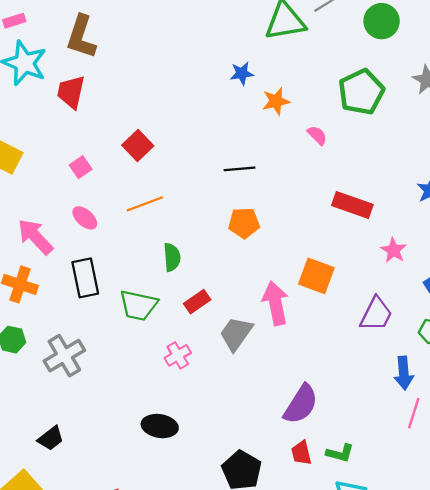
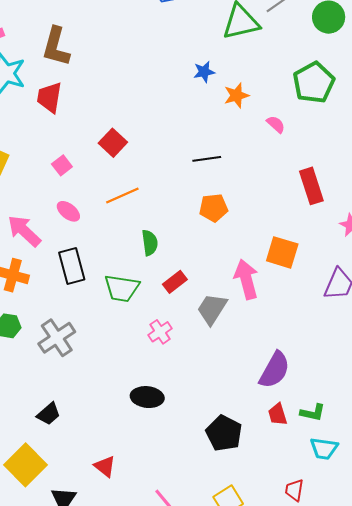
red rectangle: (352, 205) -> (311, 186), turned 56

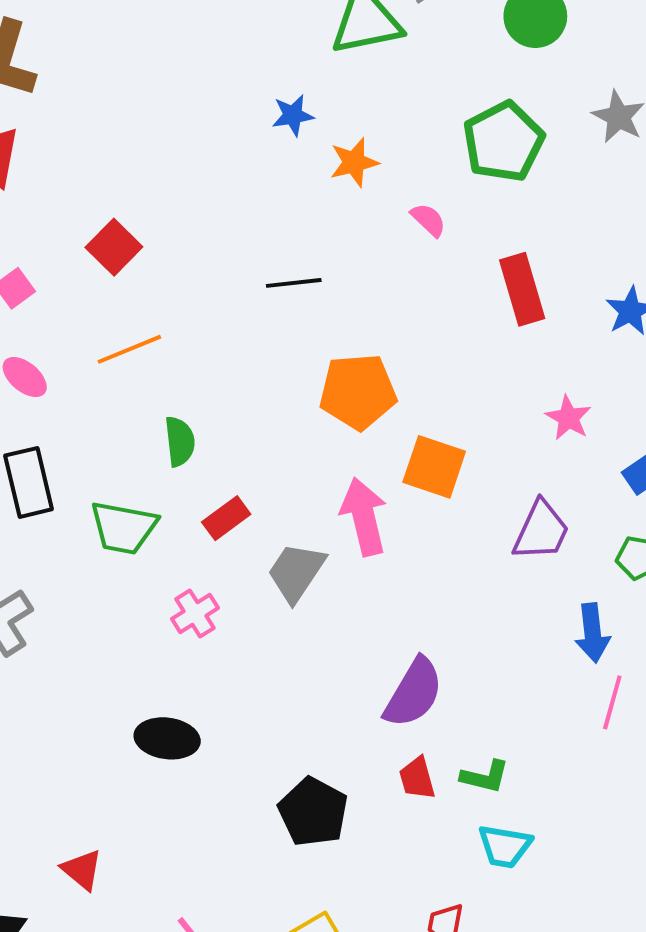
red rectangle: (311, 186) -> (522, 289), moved
orange pentagon: (214, 208) -> (358, 392), moved, size x1.4

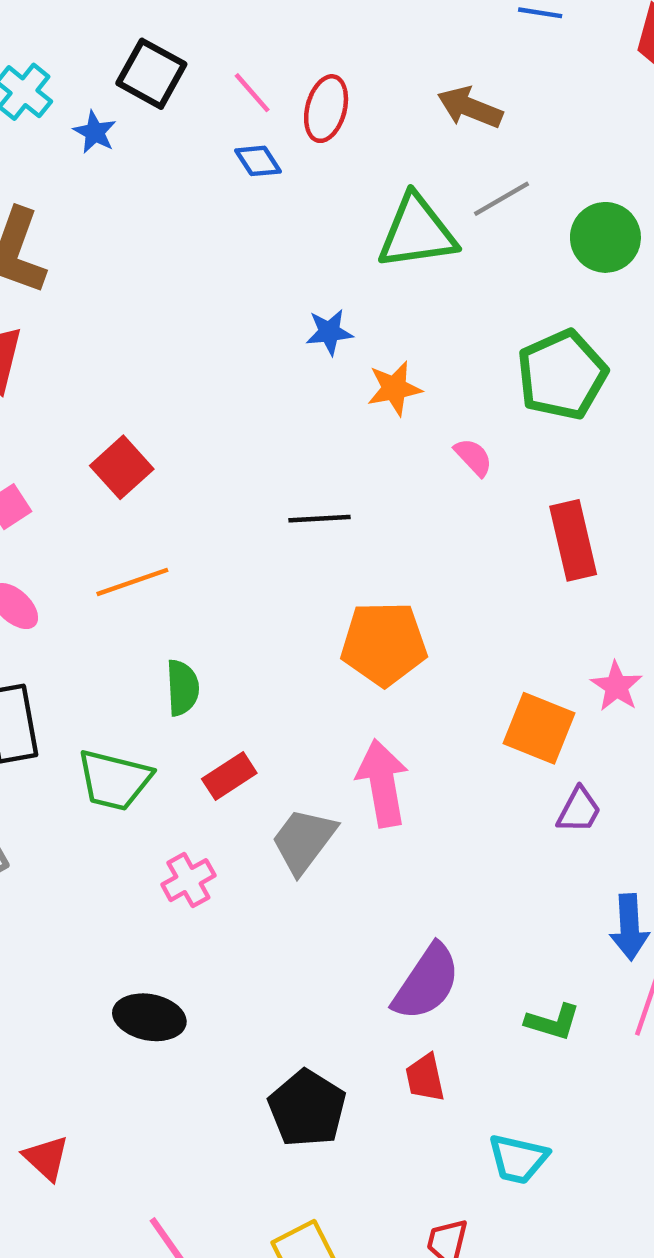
orange square: (434, 467) -> (539, 728), moved
purple trapezoid: (541, 531) -> (579, 810), size x0.7
green L-shape: (485, 777) -> (553, 1022), moved

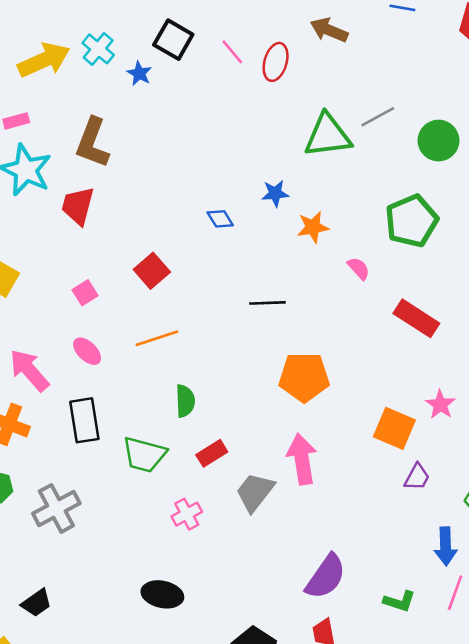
brown arrow: (470, 107) -> (329, 30), moved
blue diamond: (258, 161) -> (220, 219), moved
red rectangle: (573, 540) -> (416, 318), turned -45

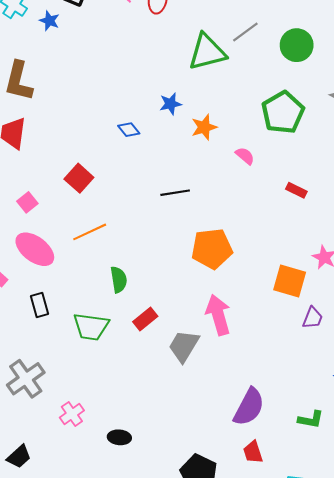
red rectangle: (416, 318) -> (296, 190), size x0.6
pink ellipse: (87, 351) -> (35, 249), size x1.6
black rectangle: (84, 420) -> (40, 305), size x0.7
pink cross: (187, 514) -> (72, 414), moved
black ellipse: (162, 594) -> (119, 437), size x0.7

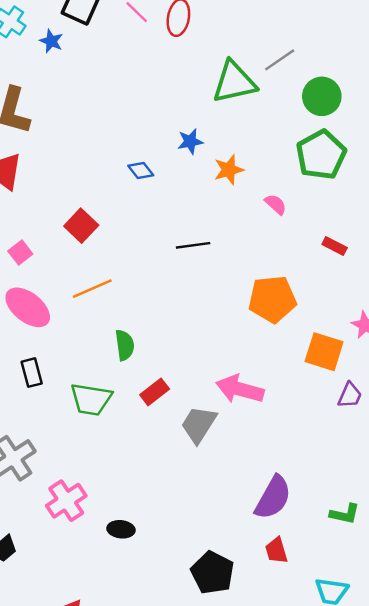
green circle: (297, 45) -> (322, 96), moved
orange pentagon: (212, 249) -> (272, 299), moved
pink arrow: (218, 315) -> (240, 389), turned -60
pink cross: (72, 414) -> (66, 501), size x1.4

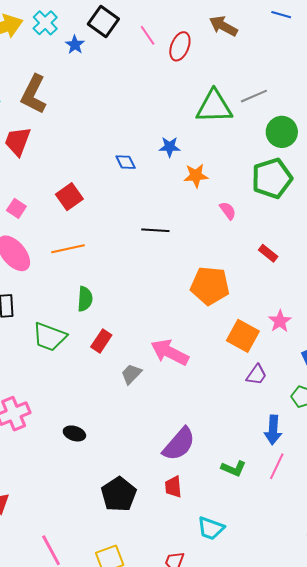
pink square: (20, 253) -> (16, 208), turned -30
red rectangle: (155, 392) -> (101, 341), turned -30
gray trapezoid: (199, 424) -> (131, 374), size x0.7
black ellipse: (121, 529) -> (74, 433), moved

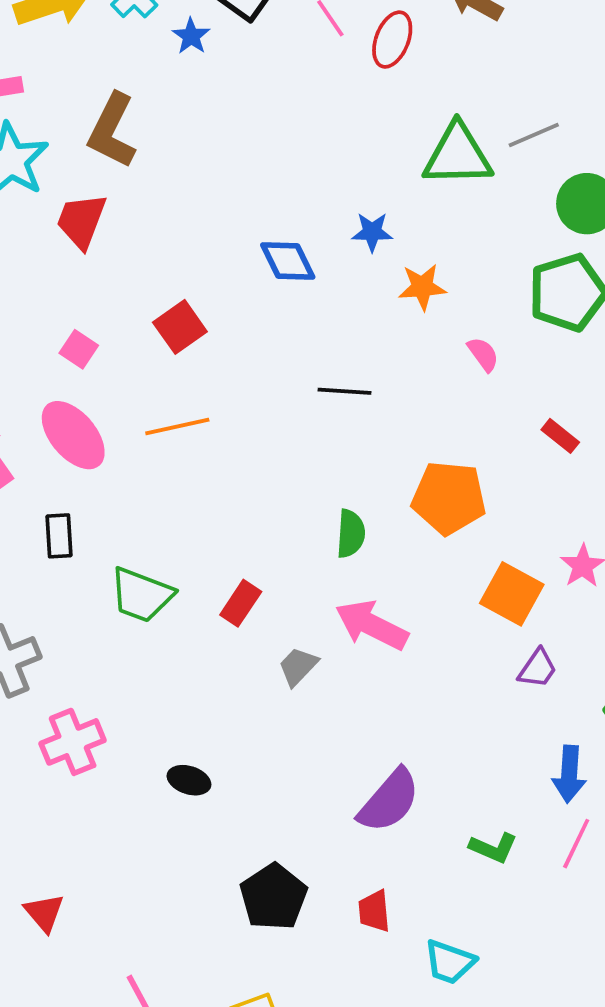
blue diamond: (126, 162) -> (288, 261), size x1.4
green semicircle: (85, 299) -> (351, 534), moved
red trapezoid: (173, 487) -> (374, 911), moved

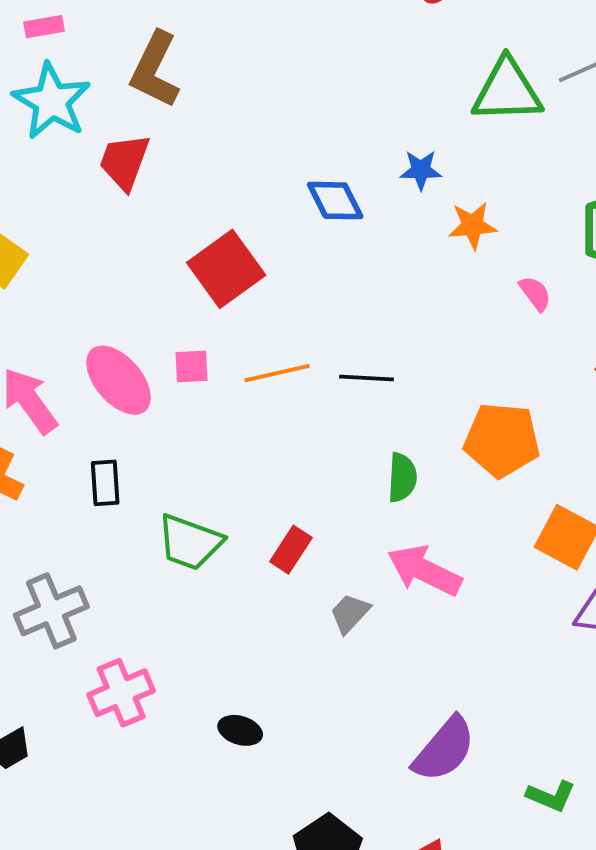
red square: (180, 327) -> (226, 269), size x1.4
pink square: (79, 349) -> (191, 367), moved, turned -36
black line: (345, 391) -> (367, 378), moved
orange line: (177, 426) -> (277, 373), moved

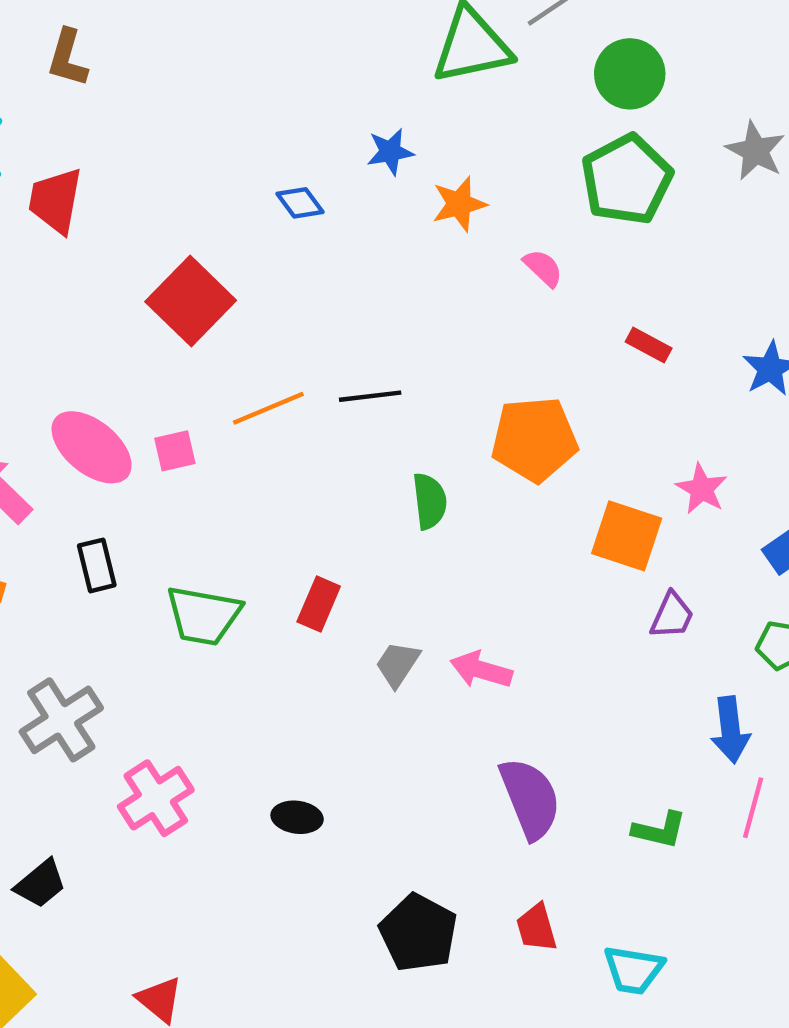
brown L-shape: (155, 70) -> (68, 58), moved, size x0.7
blue diamond: (335, 201) -> (300, 203), size x0.7
pink square: (191, 367) -> (175, 451), moved
pink arrow: (425, 570) -> (481, 670), moved, size x0.7
purple semicircle: (444, 749) -> (530, 798), turned -52

